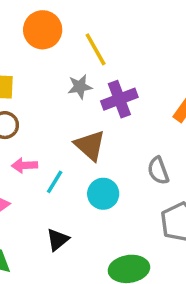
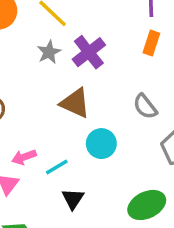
pink arrow: (25, 165) -> (24, 157), moved
cyan line: (55, 182) -> (57, 167), moved, turned 45

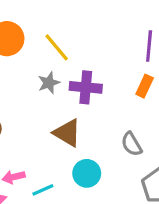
purple cross: (89, 52) -> (86, 87), turned 36

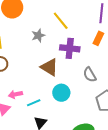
yellow line: (57, 47) -> (61, 21), moved
purple cross: (86, 87) -> (70, 48), moved

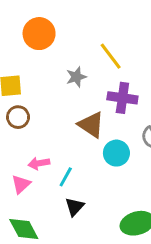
cyan circle: (61, 93) -> (116, 153), moved
cyan line: (34, 103) -> (66, 177), turned -40

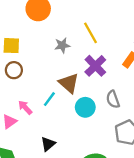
purple cross: (122, 98) -> (95, 66), turned 30
pink arrow: (39, 163) -> (25, 107), turned 49
cyan line: (66, 177) -> (49, 99), moved

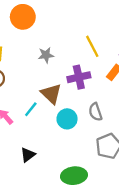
yellow line: (90, 33) -> (92, 46), moved
purple cross: (95, 66) -> (79, 77), turned 30

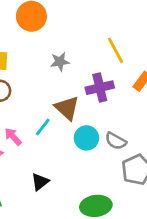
gray semicircle: (95, 112) -> (116, 141), moved, turned -42

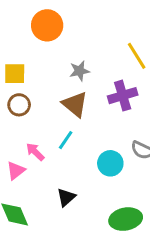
brown triangle: (67, 108) -> (75, 104), moved
cyan circle: (86, 138) -> (110, 163), moved

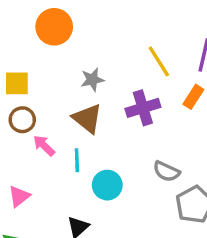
cyan line: (66, 140) -> (77, 160), turned -36
pink arrow: (35, 152) -> (44, 145), moved
cyan circle: (110, 163) -> (107, 185), moved

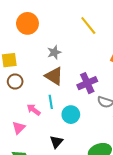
yellow line: (159, 61) -> (88, 25), moved
purple cross: (143, 108) -> (87, 83), moved
pink arrow: (44, 145) -> (34, 110), moved

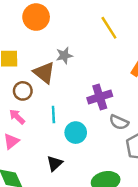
brown triangle: (54, 76) -> (44, 73), moved
brown circle: (15, 81) -> (23, 91), moved
pink arrow: (34, 110) -> (17, 117), moved

